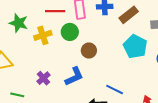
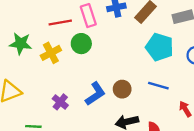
brown circle: (89, 51) -> (122, 89), moved
blue line: (115, 90) -> (158, 86), moved

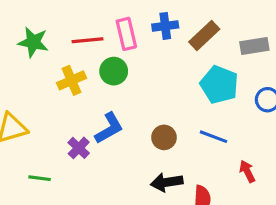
green star: (21, 44) -> (33, 42), moved
blue L-shape: (95, 94) -> (109, 128), moved

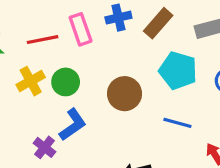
green circle: (114, 71) -> (66, 82), moved
brown circle: (164, 137) -> (125, 94), moved, size x1.4

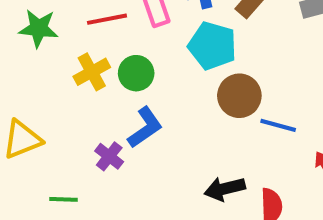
cyan pentagon: (178, 70) -> (212, 46), moved
brown circle: (125, 94) -> (239, 96), moved

